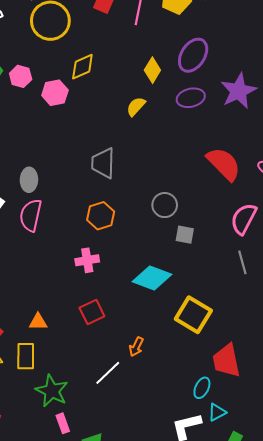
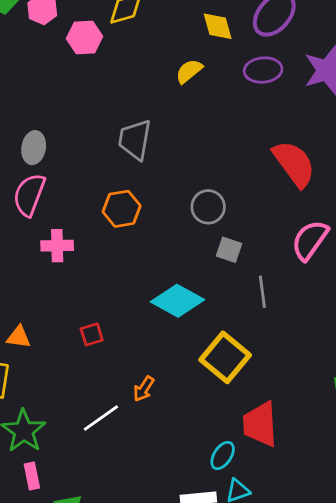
yellow diamond: (152, 70) -> (218, 26), turned -55
pink cross: (87, 260) -> (57, 246), moved
gray line: (242, 262) -> (262, 292), moved
red square: (92, 312) -> (92, 334), size x0.7

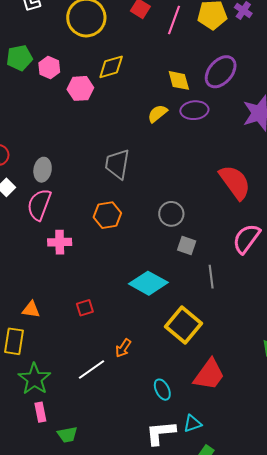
purple ellipse: (263, 70) -> (194, 110), moved
red trapezoid: (260, 424) -> (209, 375), turned -141
cyan ellipse: (223, 455) -> (162, 390), moved, turned -60

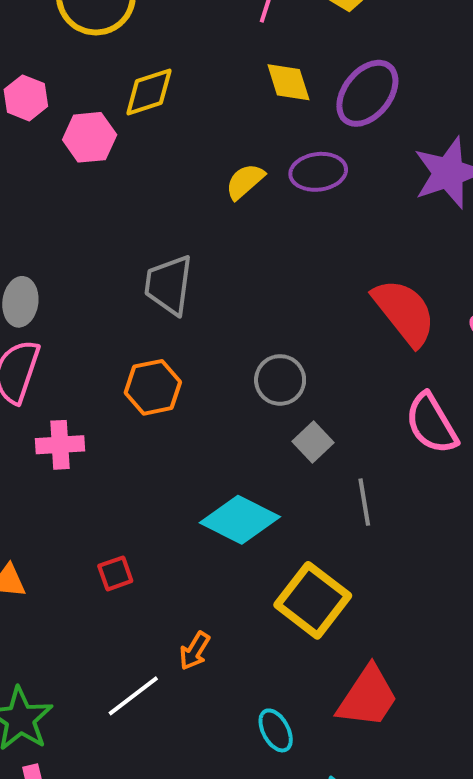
yellow diamond: (179, 80) -> (288, 82), moved
pink semicircle: (246, 239) -> (431, 424), turned -64
gray square: (187, 246) -> (313, 442), turned 30

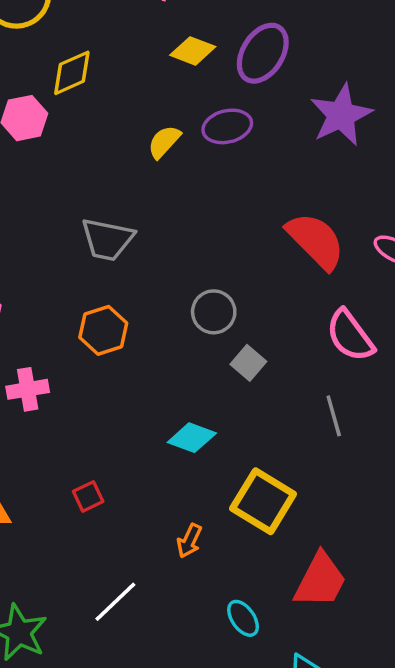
yellow diamond: (288, 82) -> (193, 51), turned -45
gray trapezoid: (169, 285) -> (107, 239), turned -80
gray line: (364, 502) -> (334, 416), moved
cyan diamond: (240, 520) -> (192, 438), size x0.7
orange arrow: (195, 651) -> (189, 541), moved

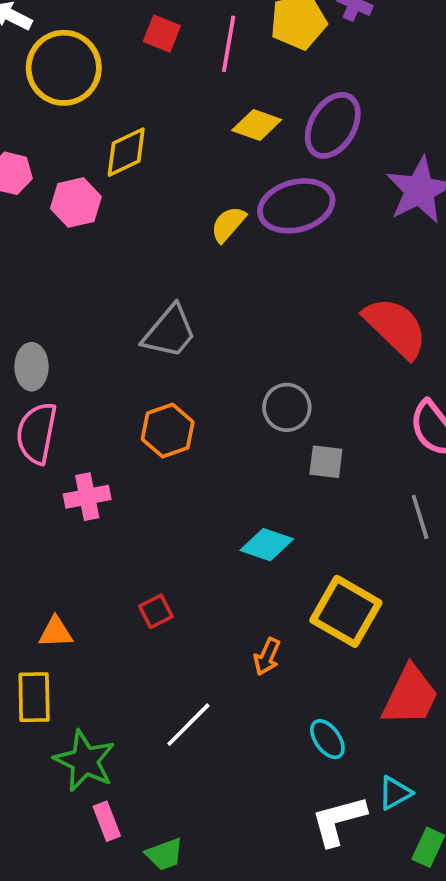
purple ellipse: (227, 126) -> (296, 206), size x1.4
gray trapezoid: (107, 239) -> (170, 332), turned -60
gray square: (248, 363) -> (326, 462), turned -32

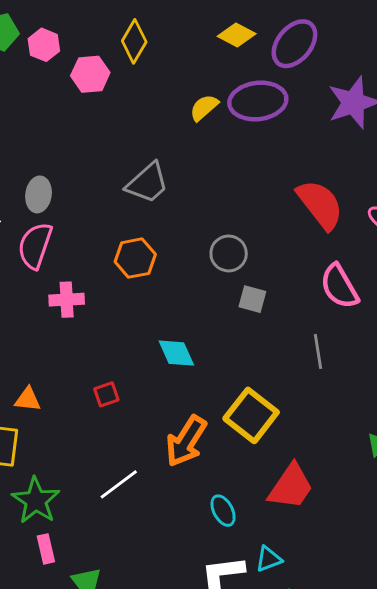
yellow diamond: (126, 152) -> (134, 41), turned -42
cyan diamond: (267, 545) -> (176, 353), moved, turned 39
orange arrow: (267, 657) -> (186, 441), size x1.8

